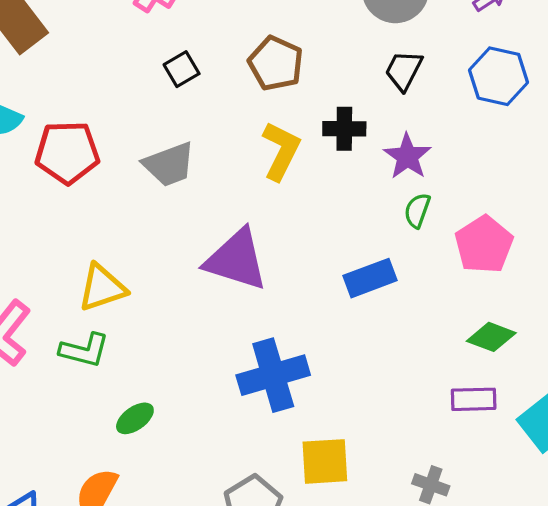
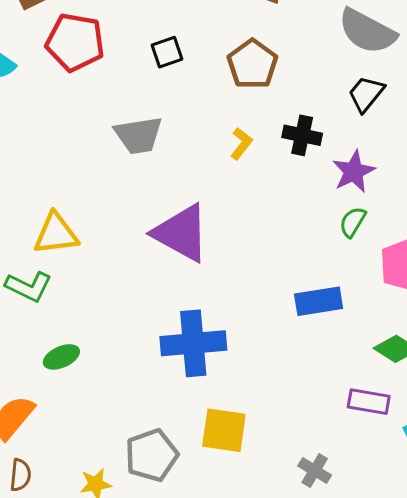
yellow L-shape: (281, 151) -> (241, 144), size x0.6
red pentagon: (67, 152) -> (75, 42), moved
blue rectangle: (370, 278) -> (319, 301), moved

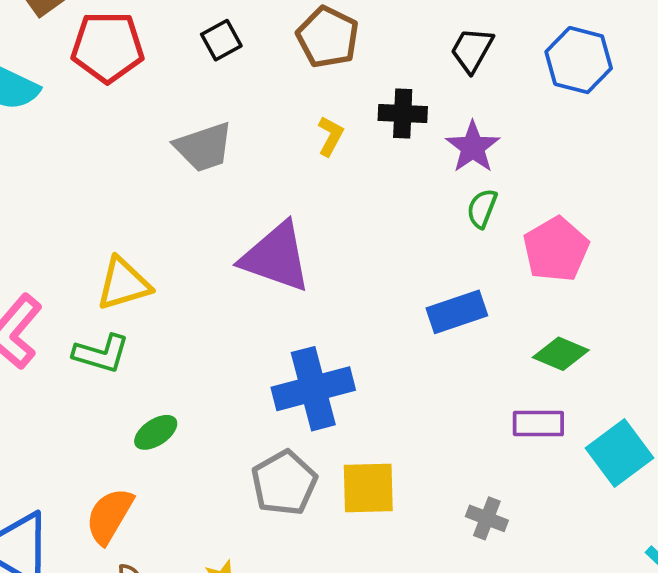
gray pentagon: (152, 455) -> (284, 483), moved

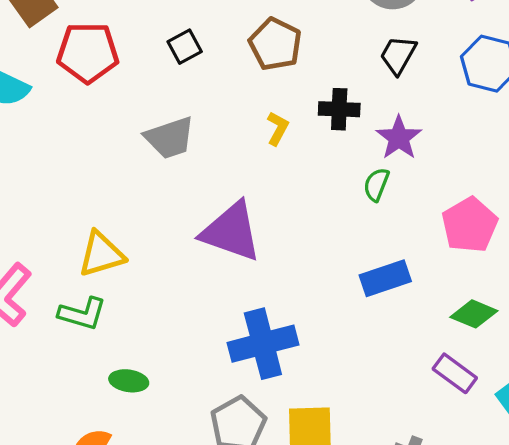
green semicircle: (482, 208) -> (376, 185), moved
purple rectangle: (538, 424) -> (455, 373), turned 36
green ellipse: (156, 432) -> (129, 381), turned 42

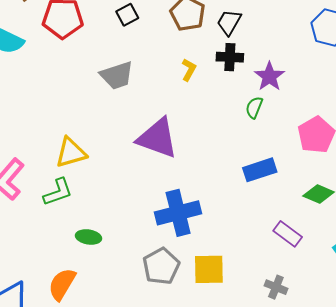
black trapezoid: (398, 55) -> (229, 22), moved
green L-shape: (82, 314) -> (58, 192), turned -36
purple rectangle: (455, 373) -> (288, 234), moved

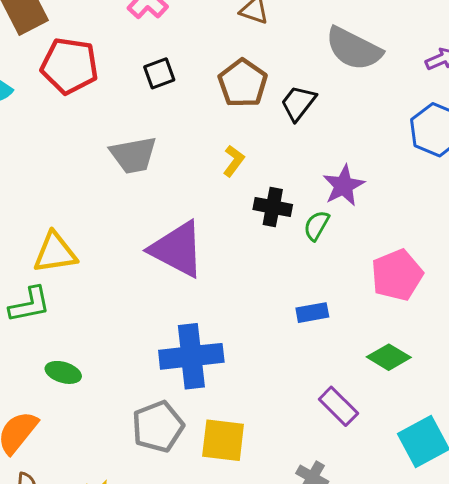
black cross: (230, 57) -> (273, 207), moved
blue rectangle: (260, 170) -> (312, 313), size x0.7

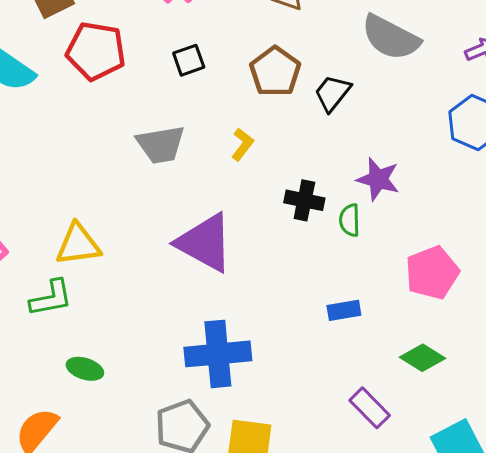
yellow L-shape: (234, 161) -> (242, 144), moved
purple star: (344, 186) -> (378, 179), turned -30
green semicircle: (317, 225) -> (350, 220), turned -32

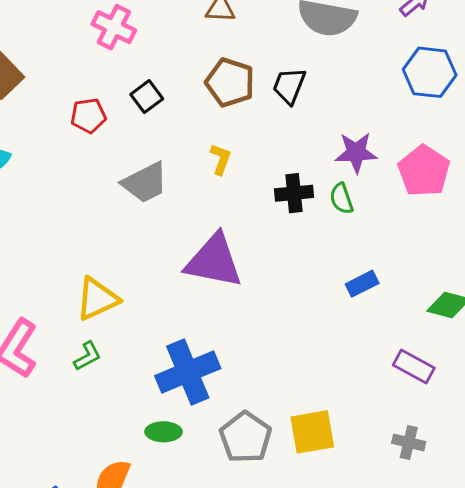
red pentagon: (96, 51) -> (88, 116), moved, size x0.6
pink pentagon: (432, 273) -> (424, 171), moved
green L-shape: (51, 298) -> (87, 356), size x0.7
blue cross: (218, 354) -> (188, 372), moved
green ellipse: (85, 369) -> (163, 432), moved

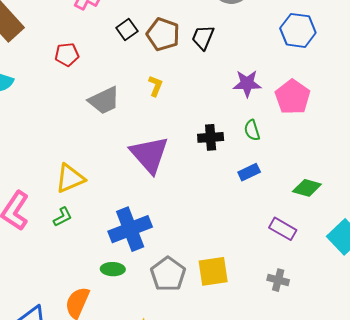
black square: (147, 97) -> (127, 29), moved
black cross: (294, 193) -> (211, 137), moved
green semicircle: (341, 199) -> (252, 130), moved
purple triangle: (214, 261) -> (149, 155), turned 36

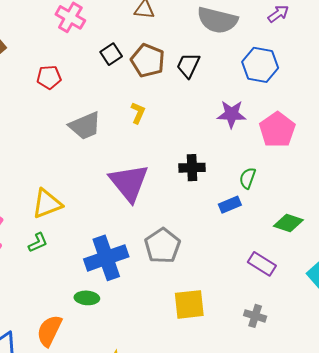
blue hexagon: (298, 30) -> (260, 65), moved
green semicircle: (252, 130) -> (248, 178), moved, turned 35
gray pentagon: (168, 274) -> (162, 246), moved

